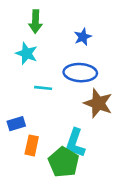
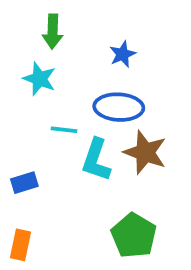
cyan L-shape: (75, 143) -> (96, 160), moved
orange rectangle: (32, 145) -> (21, 245), moved
green pentagon: (64, 162) -> (134, 235), moved

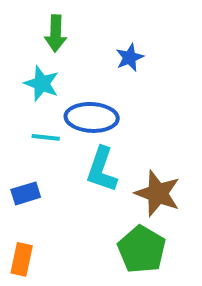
blue ellipse: (119, 107) -> (92, 117), moved
cyan line: (64, 130) -> (46, 137), moved
brown star: (145, 152) -> (158, 193), moved

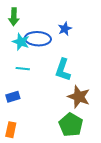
green arrow: (56, 33) -> (14, 17), moved
blue ellipse: (92, 117) -> (38, 39), moved
cyan L-shape: (102, 169) -> (63, 70), moved

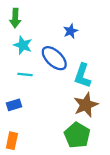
blue ellipse: (38, 39) -> (54, 58), moved, turned 40
cyan L-shape: (63, 70) -> (82, 76), moved
brown star: (79, 97) -> (86, 105), turned 30

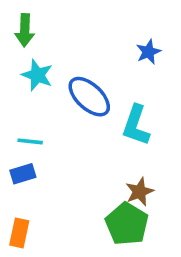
blue star: (71, 31) -> (148, 52), moved
cyan line: (25, 74) -> (30, 141), moved
brown star: (86, 105) -> (139, 192), moved, size x0.7

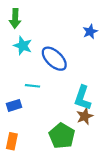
cyan L-shape: (136, 125) -> (83, 98), moved
cyan line: (30, 141) -> (33, 86), moved
green pentagon: (127, 224) -> (62, 136), moved

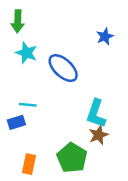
cyan line: (33, 86) -> (28, 105), moved
orange rectangle: (12, 141) -> (29, 164), moved

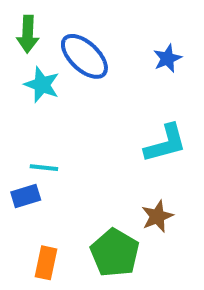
blue ellipse: (63, 68) -> (84, 56), moved
cyan L-shape: (96, 114) -> (165, 143), moved, turned -124

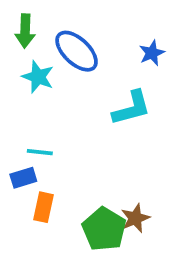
cyan L-shape: (165, 143) -> (132, 108), moved
brown star: (157, 216) -> (135, 218), moved
orange rectangle: (46, 263) -> (43, 207), moved

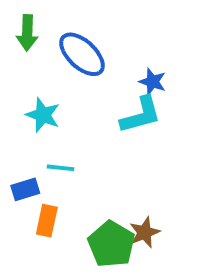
blue star: (152, 53) -> (152, 82), moved, turned -30
cyan star: (38, 77) -> (43, 115), moved
cyan line: (40, 152) -> (60, 168), moved

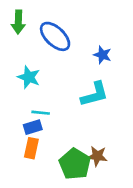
cyan L-shape: (141, 115) -> (95, 94), moved
blue rectangle: (25, 189) -> (33, 127), moved
brown star: (145, 232) -> (97, 156), turned 30

